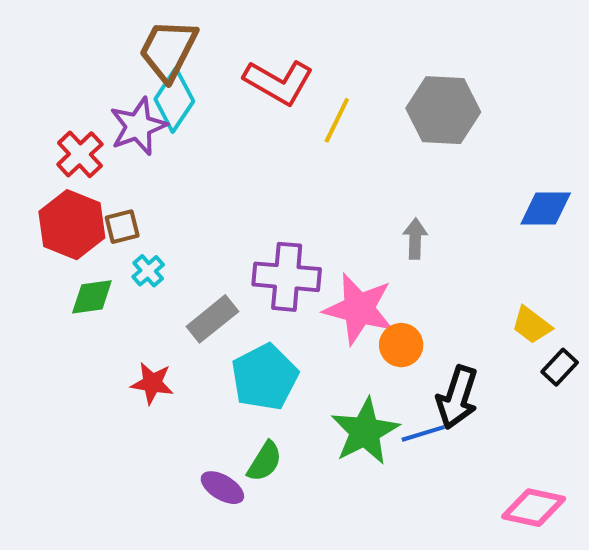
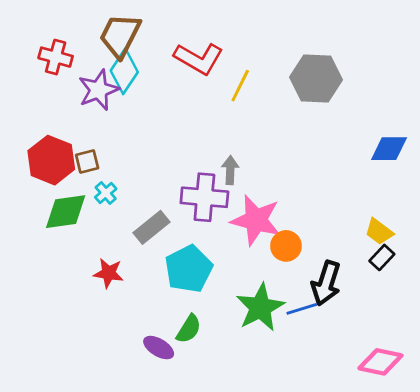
red cross: (80, 154) -> (56, 57), moved, turned -32
gray arrow: (415, 239) -> (230, 170), moved
green diamond: (92, 297) -> (66, 212), size x1.4
black rectangle: (560, 367) -> (382, 257), moved

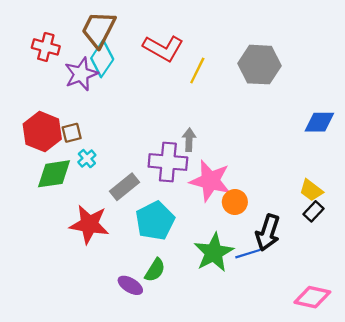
red star: (109, 273) -> (89, 224), size x1.6

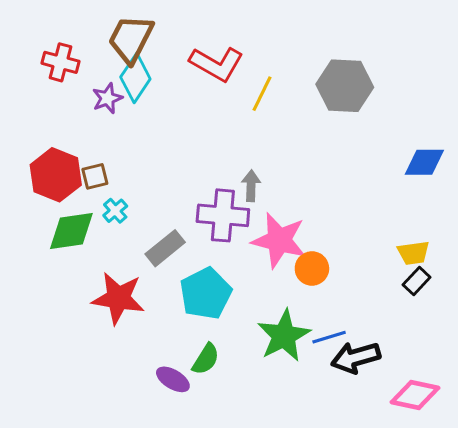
purple star: (81, 74) -> (107, 98), size x0.7
yellow trapezoid: (311, 190) -> (413, 253), turned -45
black arrow: (268, 233) -> (356, 358), moved, turned 56

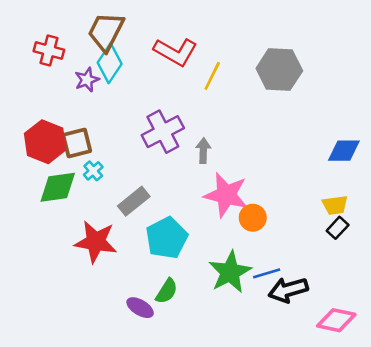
blue diamond: (424, 162) -> (344, 151), moved
brown square: (95, 176) -> (77, 143), size x1.4
purple cross: (223, 215) -> (163, 132), moved, turned -33

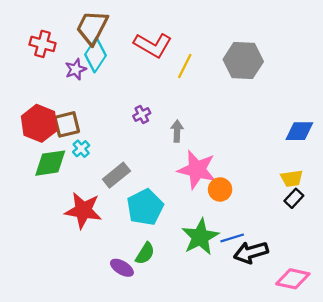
purple cross: (163, 132) -> (142, 115), size x0.5

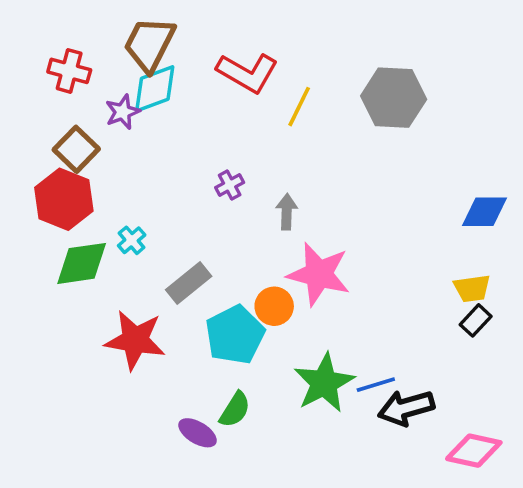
cyan diamond: (95, 55) -> (155, 89), turned 36
brown square: (67, 124) -> (76, 149), moved, turned -32
orange circle: (220, 189) -> (274, 306), moved

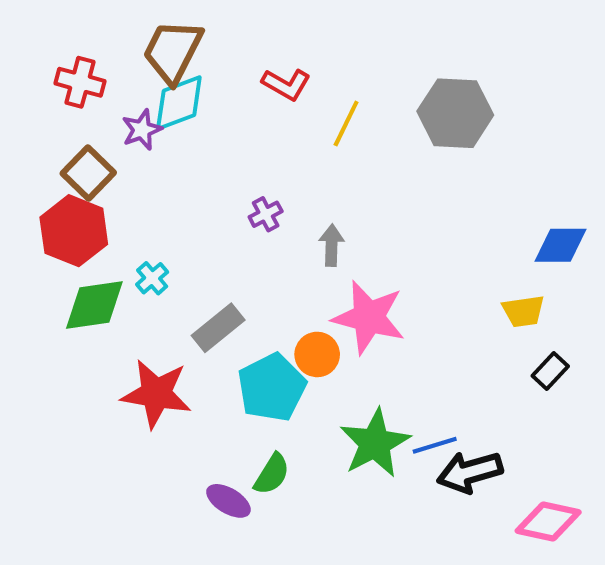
red L-shape: (247, 73) -> (286, 84), size x0.7
yellow trapezoid: (472, 288) -> (523, 311), moved

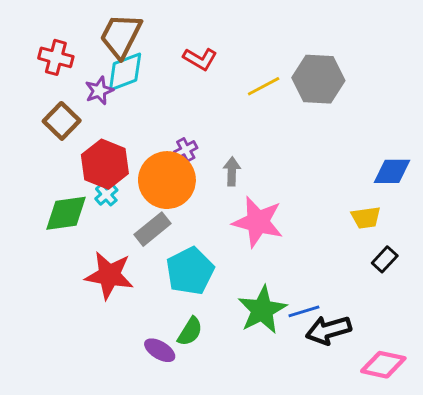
yellow line: (346, 123) -> (264, 86), moved, turned 36
red hexagon: (74, 231) -> (105, 164), moved
orange circle: (317, 354) -> (167, 180), moved, size x1.8

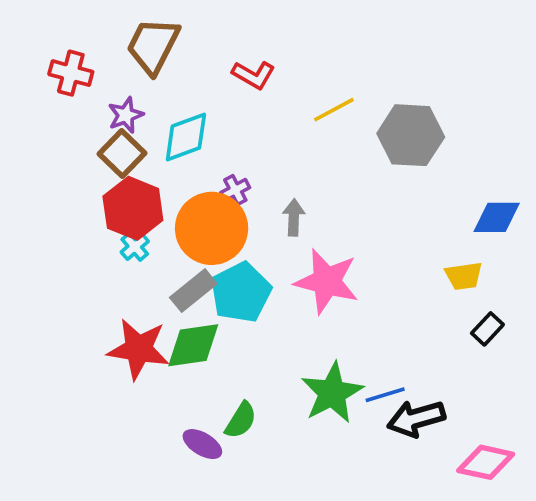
cyan diamond: (125, 72) -> (186, 137), moved
gray hexagon: (318, 79) -> (411, 135), moved
brown square: (62, 121) -> (122, 153), moved
green diamond: (66, 213) -> (193, 345), moved
cyan pentagon: (190, 271) -> (241, 292), moved

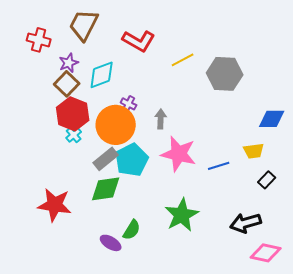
red L-shape: (254, 75) -> (139, 41), size x1.4
purple cross: (235, 190) -> (129, 104), turned -35
red star: (138, 349) -> (55, 205), moved
blue line: (385, 395) -> (219, 166), moved
black arrow: (416, 418) -> (246, 223), moved

